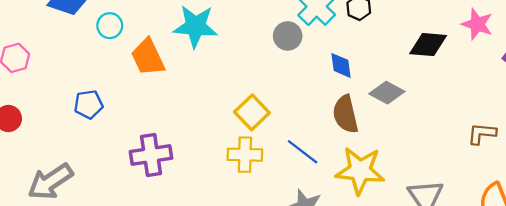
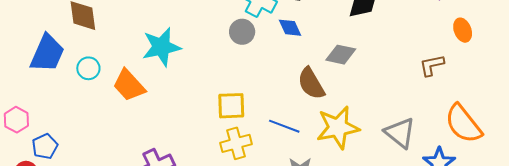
blue diamond: (341, 65) -> (290, 28), moved
blue pentagon: (89, 104) -> (45, 146), moved
yellow square: (252, 112) -> (231, 106), turned -32

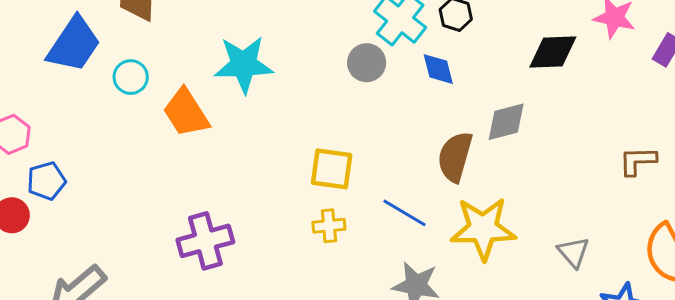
gray diamond: (341, 55) -> (506, 122), turned -36
brown semicircle: (311, 83) -> (455, 157), turned 36
gray triangle: (400, 133) -> (573, 252), size x0.7
yellow cross: (236, 143) -> (329, 226), size x0.7

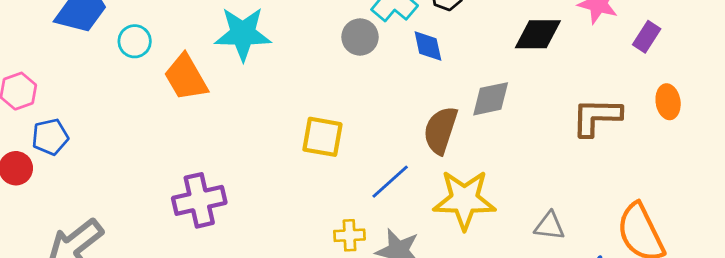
brown L-shape: (638, 161) -> (596, 117), moved, size x1.4
blue line: (404, 213) -> (390, 182), turned -75
yellow cross: (329, 226) -> (349, 235), moved
gray triangle: (573, 252) -> (549, 226), turned -44

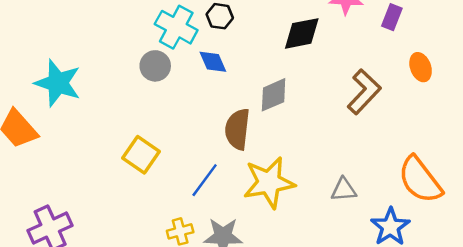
cyan star: (243, 34) -> (58, 83), turned 30
brown L-shape: (596, 117) -> (364, 92), turned 144
yellow square: (322, 137) -> (141, 155), turned 36

